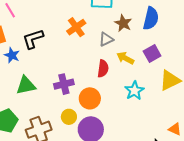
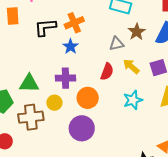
orange cross: (76, 27) -> (74, 23), moved
blue star: (12, 55) -> (71, 46), moved
green triangle: (26, 85) -> (29, 83), moved
yellow circle: (69, 117) -> (54, 103), moved

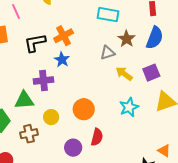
red semicircle: (107, 72) -> (97, 137), moved
purple cross: (65, 78) -> (44, 80), moved
brown cross: (31, 117) -> (29, 134), size x0.7
purple circle: (82, 128) -> (73, 148), moved, size x0.7

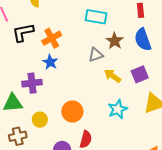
blue semicircle: (155, 38) -> (143, 40), turned 140
black L-shape: (35, 43) -> (23, 32), moved

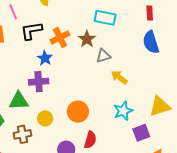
brown star: (115, 41) -> (87, 39), moved
blue star: (50, 62) -> (45, 58), moved
purple square: (140, 74) -> (141, 133), moved

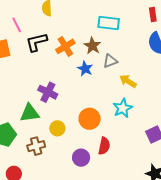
blue star: (45, 58) -> (85, 69), moved
purple cross: (39, 82) -> (48, 92), turned 36
cyan star: (123, 111) -> (123, 108), moved

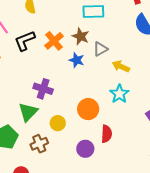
green triangle: (30, 113) -> (28, 112), turned -30

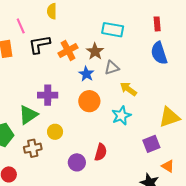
purple cross: (43, 89) -> (48, 95), turned -30
orange circle: (88, 109) -> (89, 101), moved

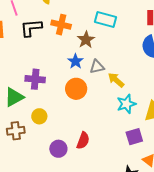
orange cross: (68, 50) -> (61, 25), moved, turned 36
gray triangle: (112, 68) -> (97, 67), moved
cyan star: (121, 116) -> (126, 104), moved

